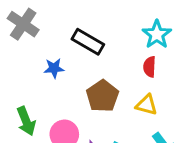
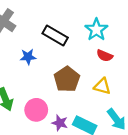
cyan star: (157, 34) -> (96, 30), moved
red semicircle: (150, 67) -> (105, 56), turned -70

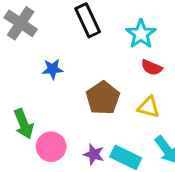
black rectangle: (55, 36) -> (88, 20), moved, turned 35
pink circle: (36, 110) -> (51, 147), moved

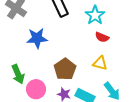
blue star: (53, 69) -> (37, 38), size x1.5
brown pentagon: (103, 98) -> (65, 69), moved

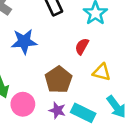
red semicircle: (102, 37) -> (82, 46), moved, turned 96

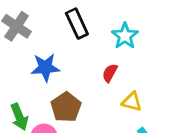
brown pentagon: (59, 80) -> (66, 107), moved

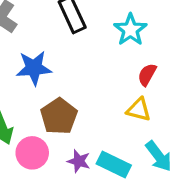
red semicircle: (110, 73) -> (147, 75), moved

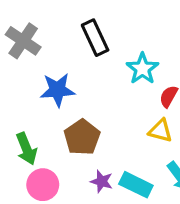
cyan star: (130, 30) -> (142, 69), moved
pink circle: (32, 153) -> (43, 185), moved

